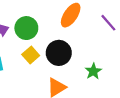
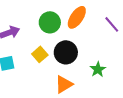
green circle: (26, 28) -> (50, 22), moved

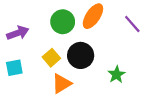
orange triangle: (64, 84) -> (62, 84), moved

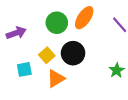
cyan square: (14, 68) -> (24, 69), moved
green star: (117, 75) -> (117, 70), moved

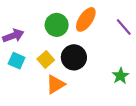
cyan square: (24, 69) -> (17, 61), moved, turned 35

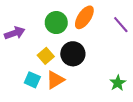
cyan square: (17, 61) -> (32, 80), moved
green star: (120, 76) -> (118, 83), moved

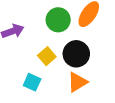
orange triangle: (55, 80) -> (77, 82), moved

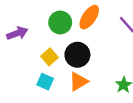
cyan square: (32, 82) -> (45, 82), moved

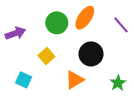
black circle: (77, 55) -> (91, 54), moved
cyan square: (45, 82) -> (24, 80), moved

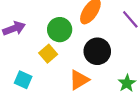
green circle: (57, 23) -> (60, 30), moved

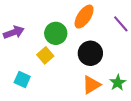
orange triangle: (79, 80) -> (91, 85), moved

